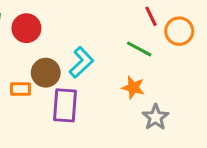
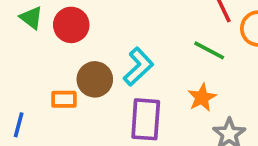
orange star: (133, 88) -> (202, 98), turned 30
purple rectangle: (65, 105) -> (146, 119), moved

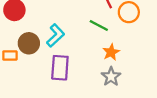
orange star: (202, 98) -> (111, 52), moved

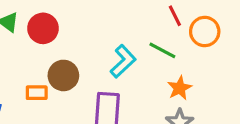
cyan L-shape: (56, 36) -> (123, 61), moved

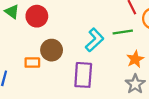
green line: (162, 50) -> (123, 32), turned -36

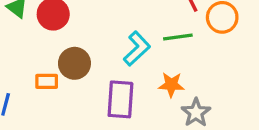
orange star: (135, 59) -> (171, 85), moved, turned 30

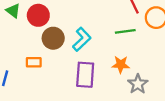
cyan L-shape: (137, 49) -> (82, 39), moved
brown circle: (74, 63) -> (53, 38), moved

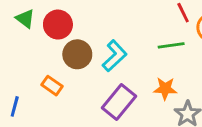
orange rectangle: (34, 62) -> (52, 86), turned 35
purple rectangle: (85, 75) -> (119, 102), turned 35

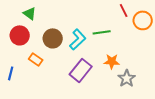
green triangle: (25, 19) -> (30, 13), moved
red circle: (58, 25) -> (20, 35), moved
green line: (171, 45) -> (102, 32), moved

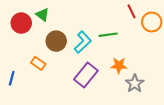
green triangle: (30, 13) -> (42, 15), moved
red circle: (20, 35) -> (21, 23), moved

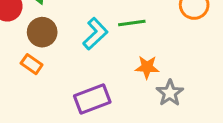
brown circle: (56, 41) -> (42, 32), moved
purple rectangle: (86, 75) -> (92, 99), moved, turned 30

